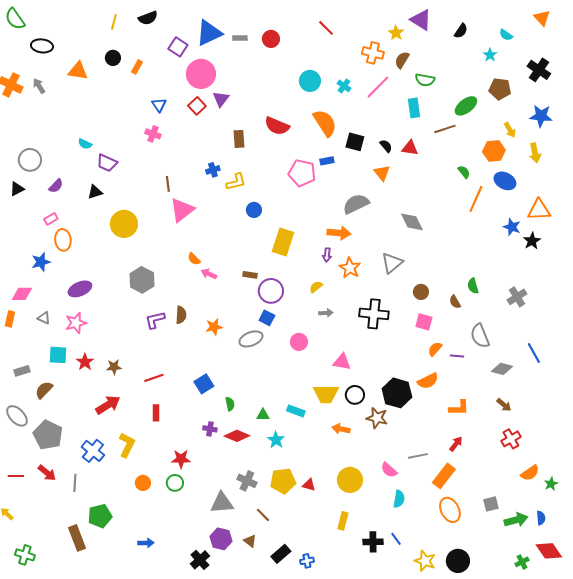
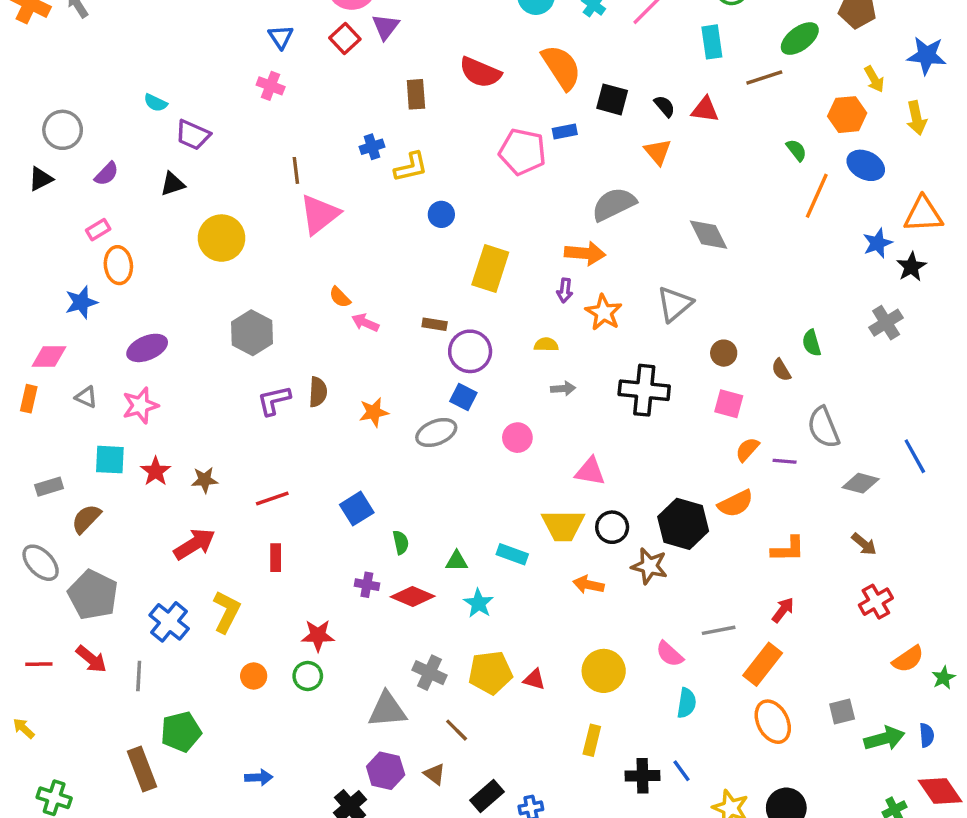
blue star: (512, 227) -> (878, 243), turned 30
yellow semicircle: (316, 287) -> (546, 345), turned 40
gray cross: (517, 297) -> (886, 323), moved

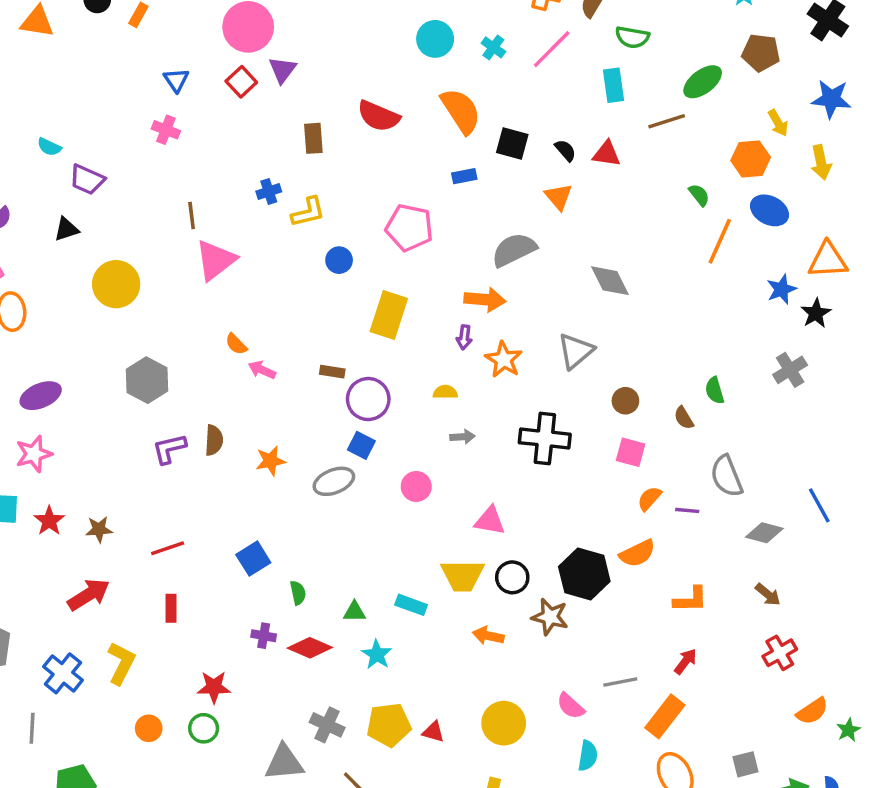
pink pentagon: (522, 152) -> (409, 228), moved

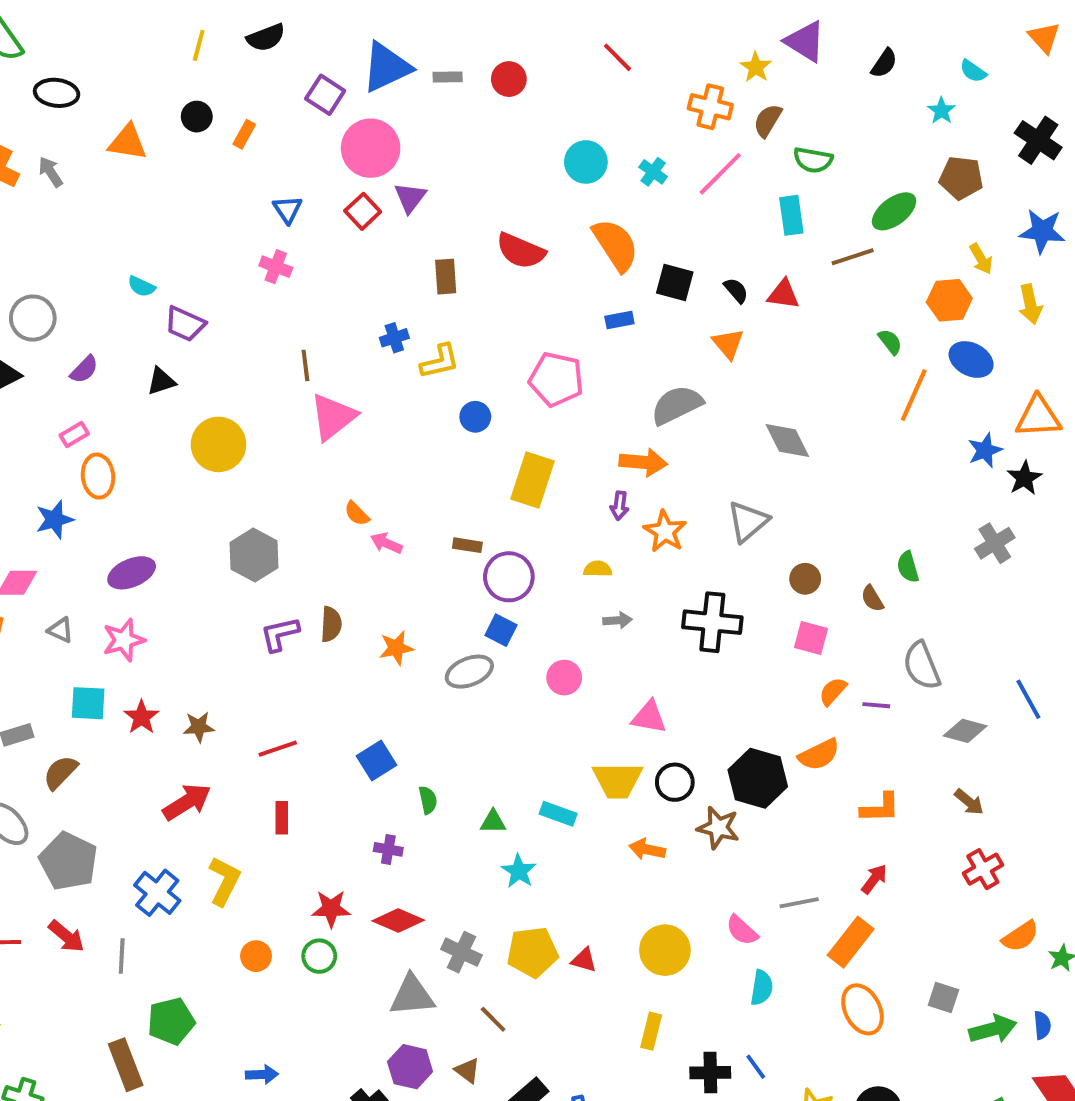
red diamond: (310, 648) -> (398, 920), moved
gray square: (745, 764) -> (943, 998), turned 32

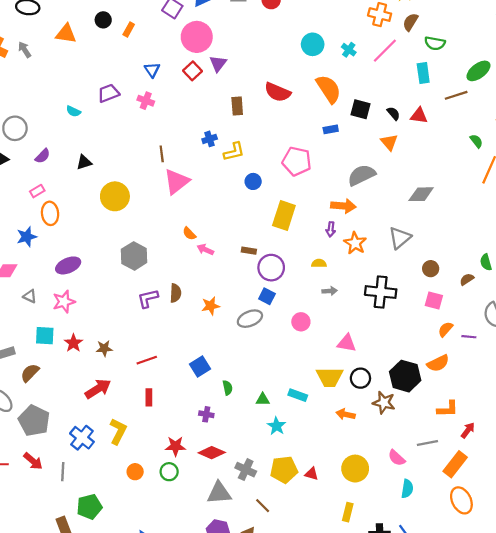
purple trapezoid: (185, 324) -> (109, 93), moved, turned 135
gray diamond: (787, 440) -> (421, 194), turned -65
brown semicircle: (872, 599) -> (467, 279), turned 88
orange L-shape: (880, 808) -> (448, 409), moved

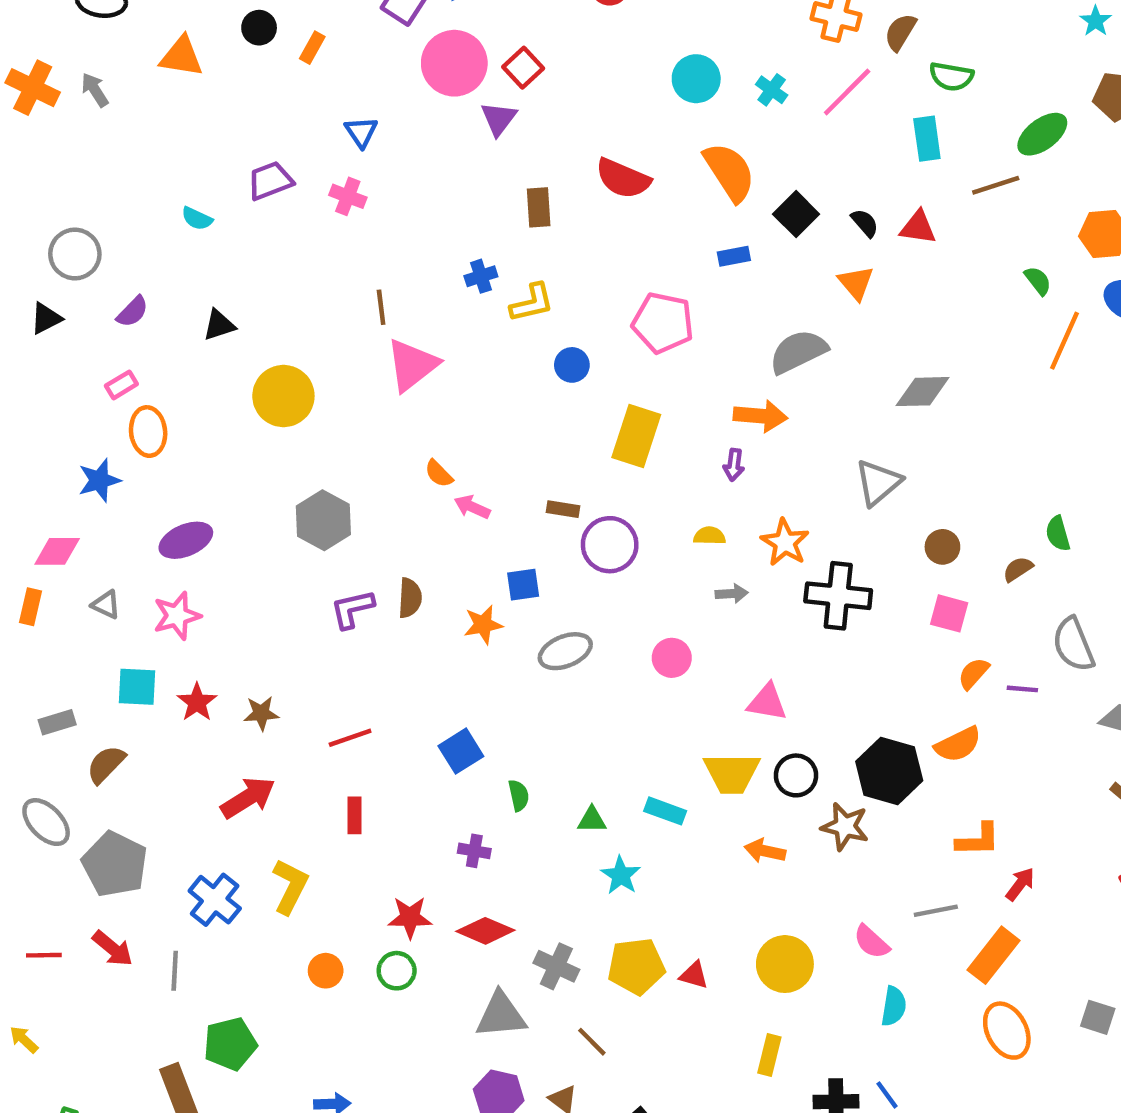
red square: (192, 71) -> (523, 68), moved
black square: (360, 109) -> (796, 214), turned 30
orange star: (355, 243) -> (785, 542), moved
blue square: (267, 296) -> (523, 585), moved, turned -35

